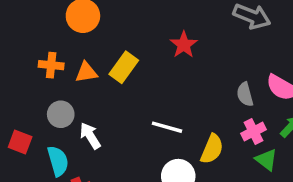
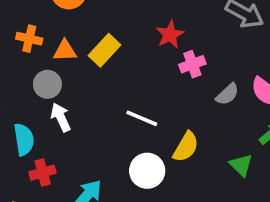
gray semicircle: (245, 94) -> (227, 94), turned -125
gray circle: (61, 114) -> (47, 84), moved
pink cross: (253, 132) -> (192, 64), moved

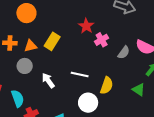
white arrow: (61, 117) -> (48, 81), moved

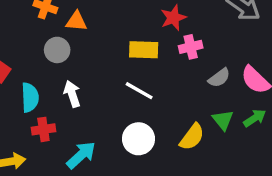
yellow rectangle: (52, 41) -> (144, 50), moved, turned 42
white arrow: (48, 81) -> (72, 94), moved
yellow semicircle: (107, 86) -> (192, 137), moved
green triangle: (139, 90) -> (223, 120), moved

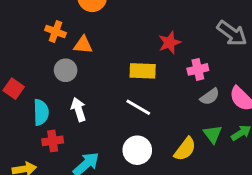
pink cross: (191, 47) -> (198, 69), moved

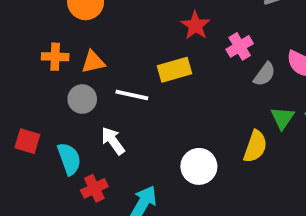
white line: (138, 107) -> (132, 95), moved
green triangle: (213, 134) -> (283, 118), turned 30

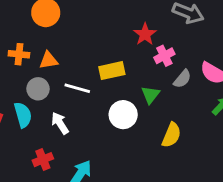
red star: (195, 25) -> (145, 34), moved
green triangle: (283, 118) -> (150, 95), moved
cyan semicircle: (69, 159) -> (23, 115), moved
white circle: (199, 166) -> (123, 115), moved

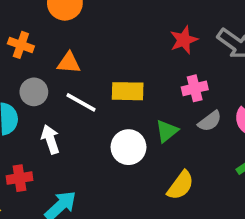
red star: (145, 34) -> (184, 40), moved
orange triangle: (49, 60) -> (69, 63), moved

